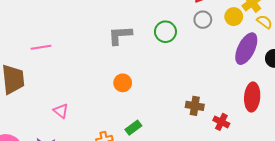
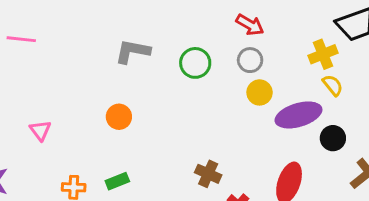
yellow circle: (234, 17) -> (260, 92), moved
purple ellipse: (246, 49) -> (298, 115), turned 32
pink triangle: (61, 111) -> (40, 130), moved

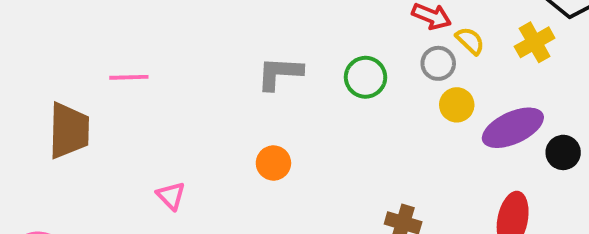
yellow semicircle: (333, 85) -> (470, 41), moved

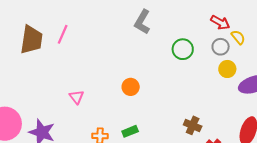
gray L-shape: (280, 73) -> (142, 22), moved, turned -70
pink line: (129, 77) -> (63, 34), turned -72
brown trapezoid: (69, 131) -> (31, 40), moved

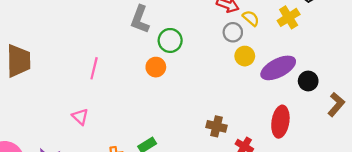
pink line: (63, 34) -> (94, 68), moved
green circle: (183, 49) -> (170, 40), moved
orange circle: (131, 87) -> (156, 67), moved

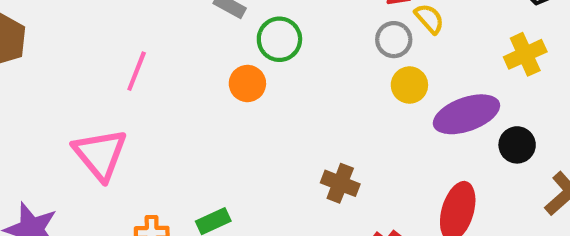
yellow cross: (289, 17) -> (525, 54), moved
pink triangle: (80, 117) -> (100, 154), size x1.8
brown cross: (217, 126) -> (340, 183), moved

